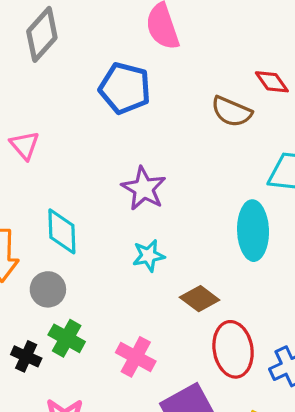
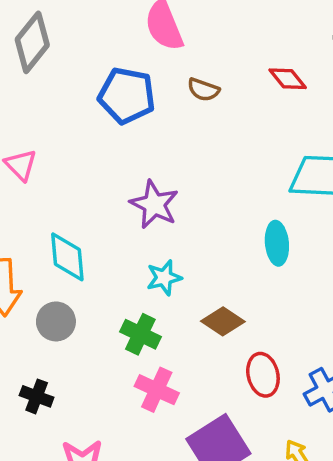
brown semicircle: (232, 112) -> (203, 90), moved, size x0.7
cyan ellipse: (253, 231) -> (277, 243), size x0.7
green cross: (67, 338) -> (140, 334), moved
red ellipse: (233, 349) -> (263, 375), size x0.7

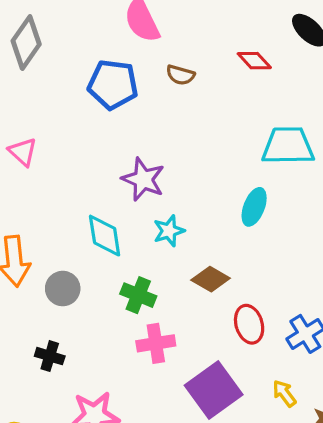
cyan ellipse: (277, 243) -> (254, 207), turned 30
cyan diamond: (67, 257) -> (105, 236), moved
cyan star: (164, 278) -> (169, 231), moved
pink cross: (157, 390) -> (156, 343), turned -30

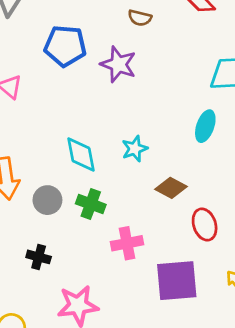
blue pentagon: (113, 84) -> (65, 46), moved
purple star: (143, 179) -> (118, 64), moved
green cross: (138, 295) -> (91, 204), moved
purple square: (214, 390) -> (177, 281), turned 33

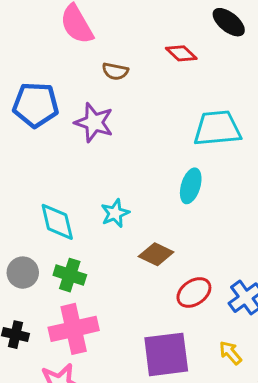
red ellipse: (205, 224) -> (194, 292), turned 76
pink cross: (127, 243) -> (74, 329), moved, size x1.4

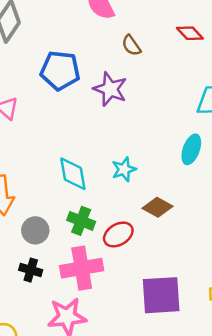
brown semicircle: (115, 71) -> (131, 45), turned 40
gray circle: (23, 273) -> (35, 230), moved
red ellipse: (194, 292) -> (118, 234), moved

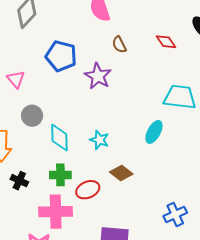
cyan star: (124, 169) -> (99, 140), turned 30
green cross: (81, 221) -> (60, 175), turned -30
gray circle: (35, 230) -> (32, 116), moved
black cross: (31, 270) -> (19, 181), moved

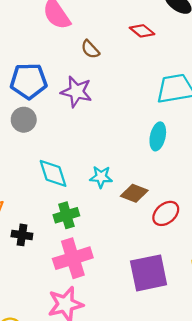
gray circle: (32, 116) -> (24, 120), moved
cyan star: (99, 140) -> (101, 177), moved
red ellipse: (88, 190) -> (166, 213), moved

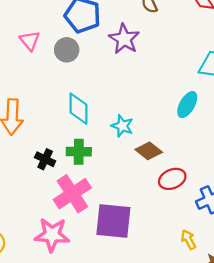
black cross: (22, 235) -> (45, 159), moved
pink cross: (73, 258) -> (72, 194), turned -33
purple square: (149, 273) -> (113, 221), moved

